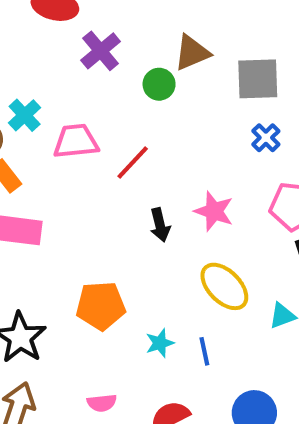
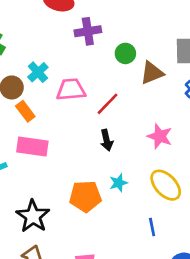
purple cross: (101, 51) -> (88, 31), turned 30
brown triangle: (192, 53) -> (152, 73), moved
black arrow: (160, 225) -> (107, 140), moved
cyan star: (160, 343) -> (119, 183), moved

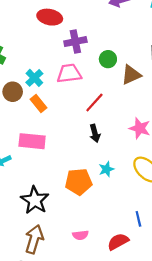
pink trapezoid: (71, 90) -> (69, 73), moved
orange rectangle: (25, 111) -> (39, 104), moved
blue line: (152, 227) -> (138, 219), moved

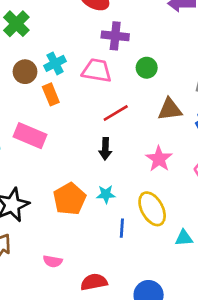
brown triangle: (131, 75) -> (170, 109), moved
orange pentagon: (79, 182) -> (70, 199), turned 30
blue line: (138, 219) -> (122, 228), moved

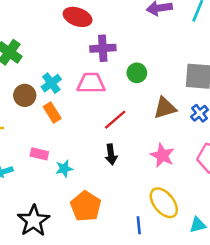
pink rectangle: (30, 136) -> (39, 154), size x0.6
cyan star: (106, 194) -> (64, 169), moved

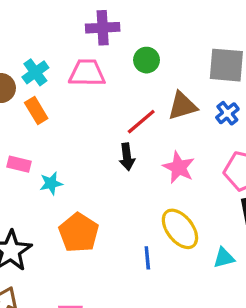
red line: (115, 120) -> (141, 122), moved
black arrow: (111, 154) -> (127, 157), moved

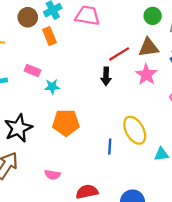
green circle: (147, 60) -> (153, 16), moved
pink star: (179, 167) -> (146, 75), moved
orange pentagon: (79, 233) -> (66, 123), turned 30

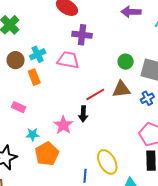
pink star: (146, 75) -> (63, 125), moved
cyan star: (52, 87) -> (33, 135), moved
orange pentagon: (66, 123) -> (47, 154), turned -30

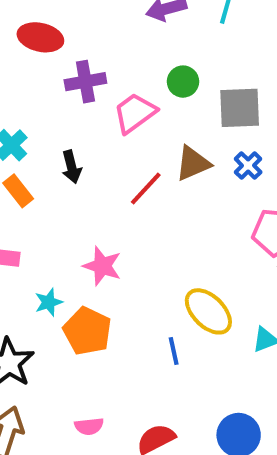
pink trapezoid: (68, 60) -> (135, 113), moved, turned -30
green circle: (126, 62) -> (183, 82), moved
black arrow: (83, 114) -> (72, 167), moved

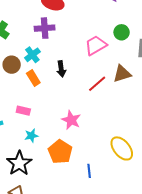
purple cross: (85, 82) -> (45, 28), moved
cyan star: (49, 302) -> (31, 136), moved
blue line: (174, 351) -> (89, 171), moved

